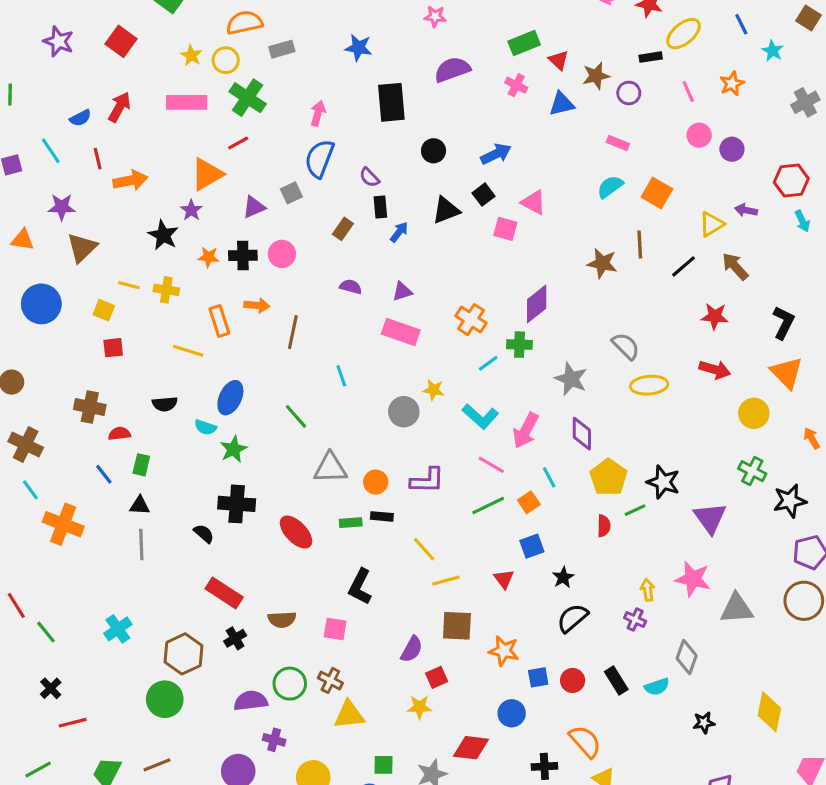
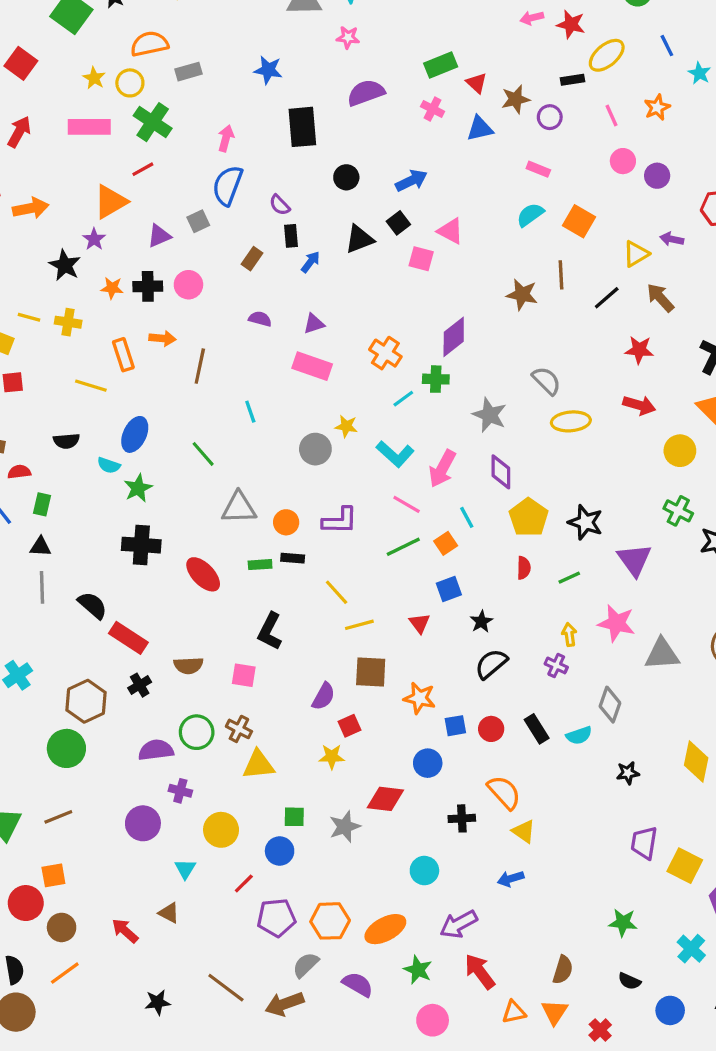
green line: (635, 510) -> (569, 578), moved
black semicircle: (204, 534) -> (92, 605), moved, size x1.4

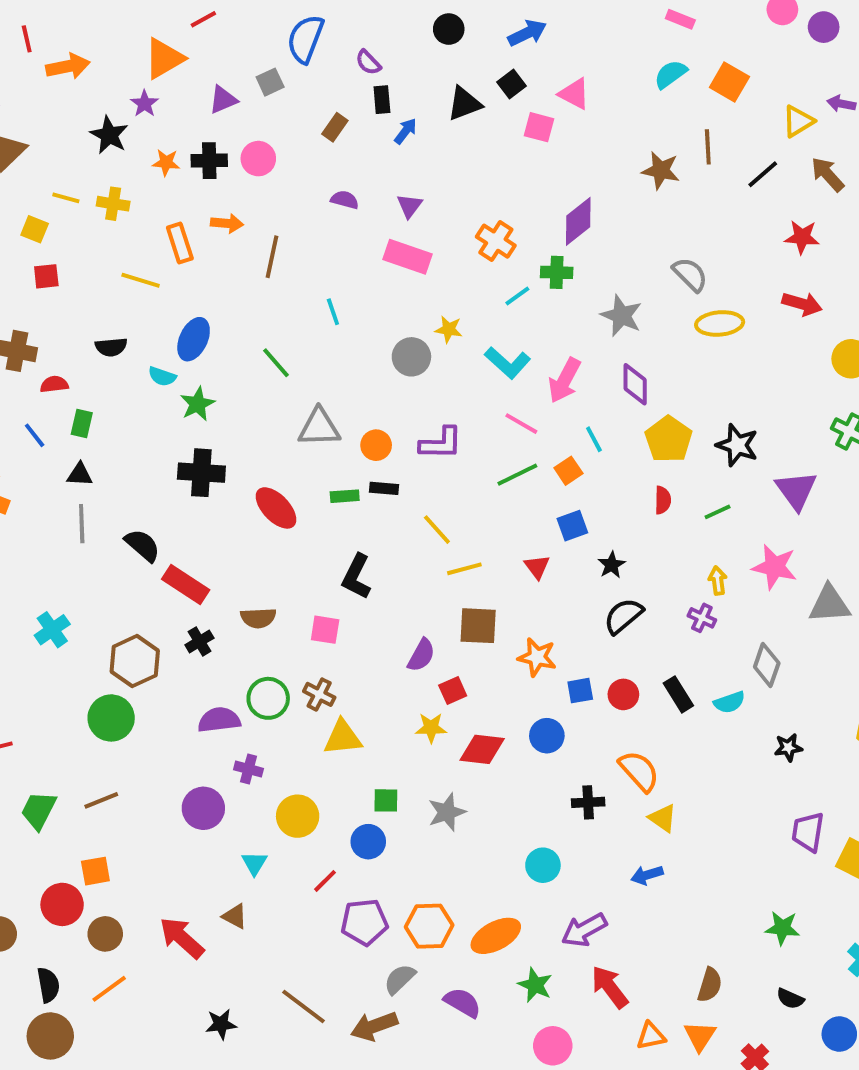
purple triangle: (314, 324) -> (409, 206), turned -35
red diamond: (385, 799) -> (482, 749), moved
red arrow: (125, 931) -> (182, 938), size x1.4

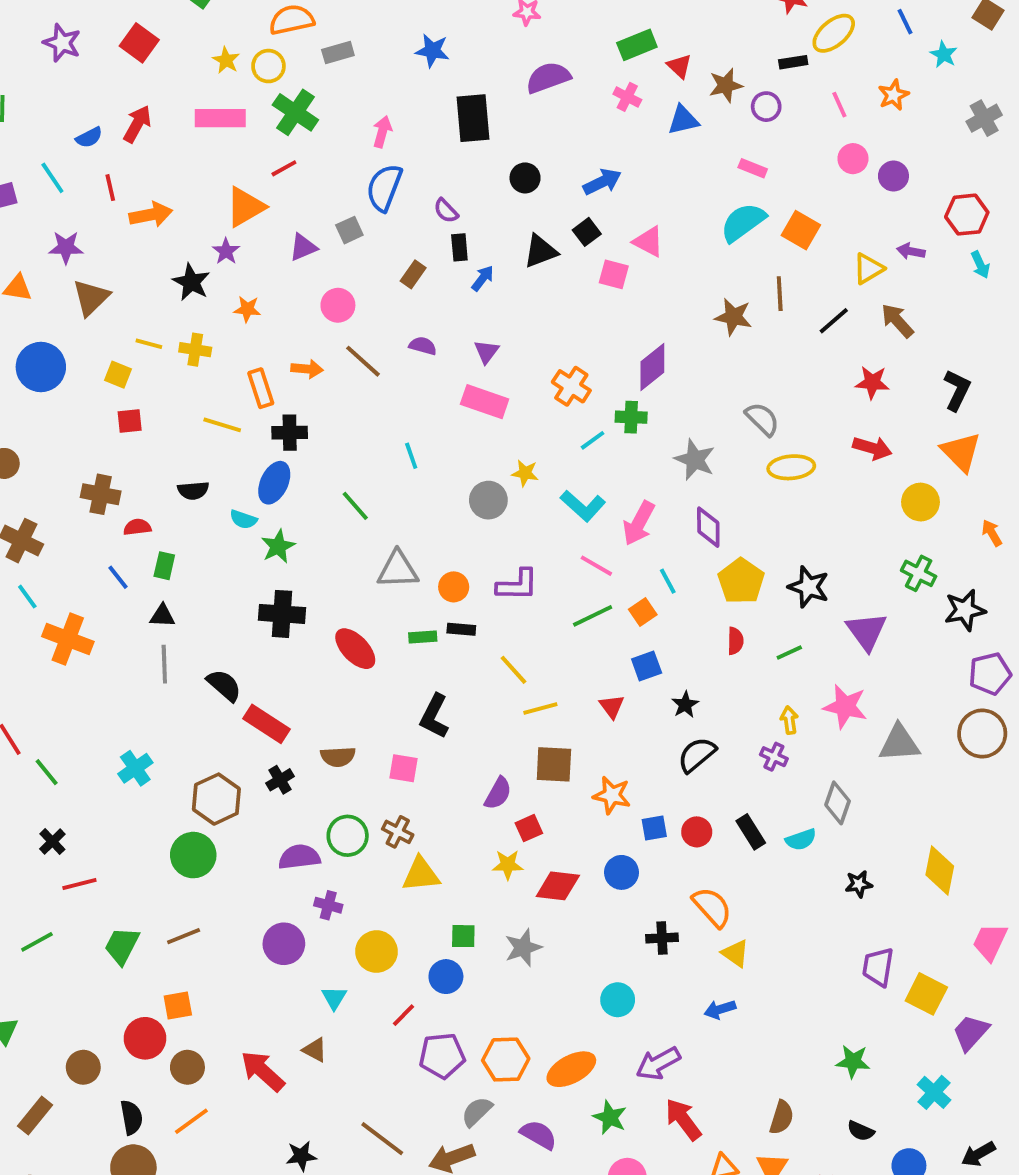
cyan semicircle: (671, 74) -> (743, 222), size x1.4
black cross: (209, 161) -> (290, 433), moved
brown line: (272, 257) -> (363, 361), moved, turned -60

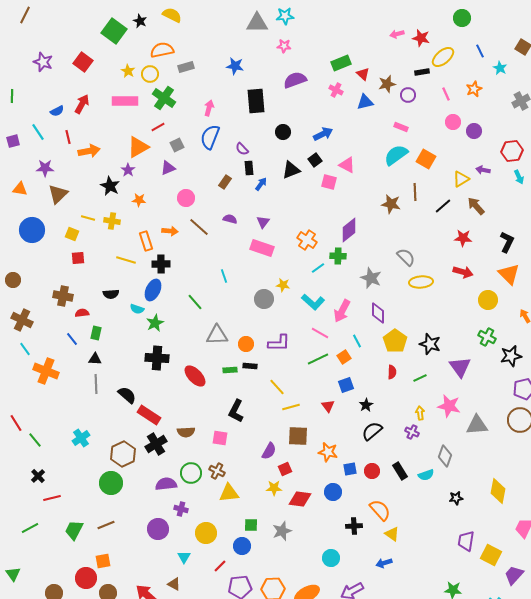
gray square: (349, 230) -> (177, 145), moved
black cross: (280, 780) -> (156, 444), size x1.5

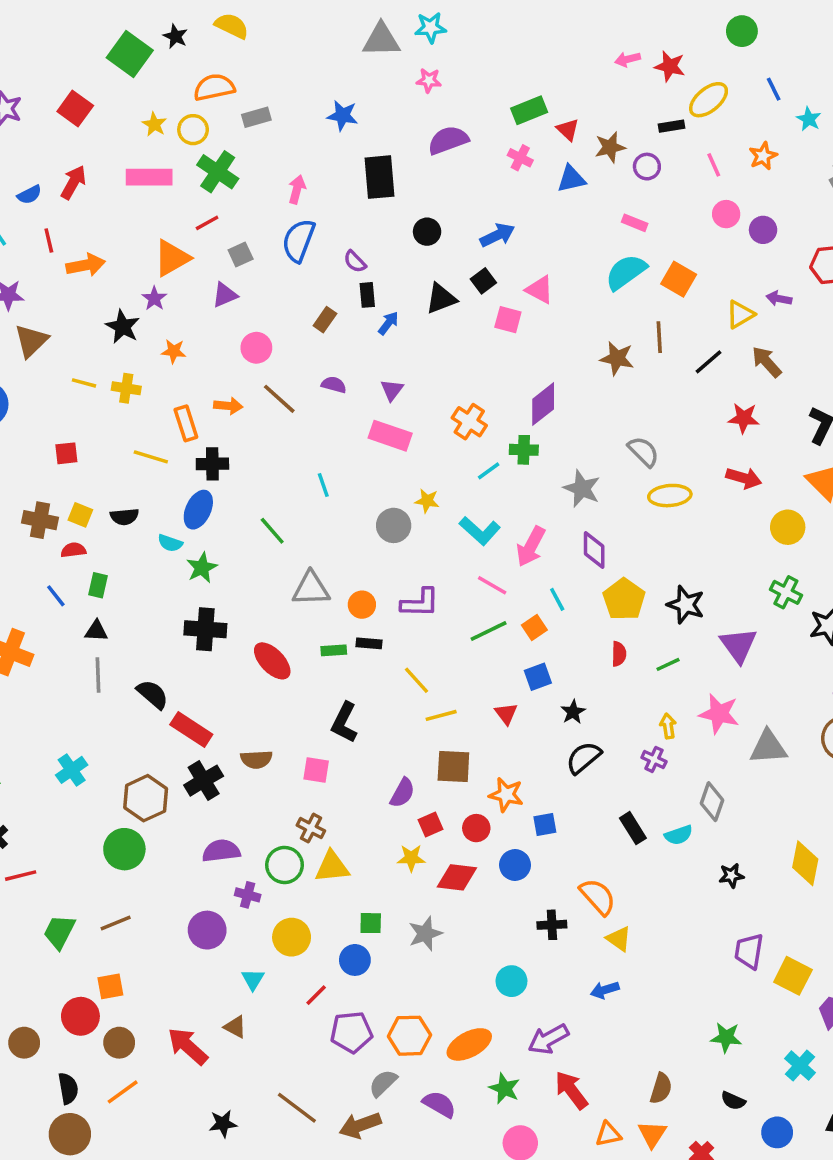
yellow square: (72, 234) -> (80, 515), moved
red circle: (372, 471) -> (476, 828), moved
green circle: (191, 473) -> (285, 865), moved

